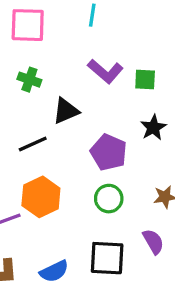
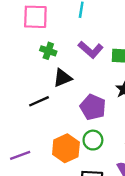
green cross: (29, 80) -> (48, 51), moved
orange hexagon: (41, 197) -> (66, 148), moved

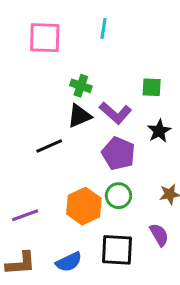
purple L-shape: (91, 50) -> (115, 113), moved
green cross: (48, 51) -> (81, 86), moved

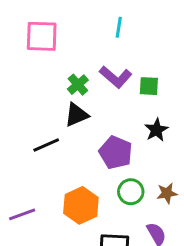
cyan line: (103, 29) -> (119, 27), moved
green cross: (81, 86) -> (78, 85), turned 30
purple L-shape: (115, 113) -> (116, 77), moved
green circle: (118, 196) -> (131, 192), moved

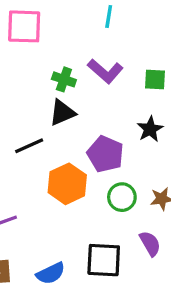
green cross: (78, 85) -> (64, 79), turned -30
green square: (149, 86) -> (155, 79), moved
orange hexagon: (81, 205) -> (67, 184), moved

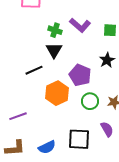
black triangle: (62, 113) -> (54, 50), turned -36

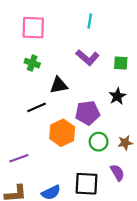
green cross: (55, 30) -> (32, 63), moved
black triangle: (54, 50) -> (59, 85), turned 48
purple pentagon: (80, 75) -> (87, 113), turned -30

